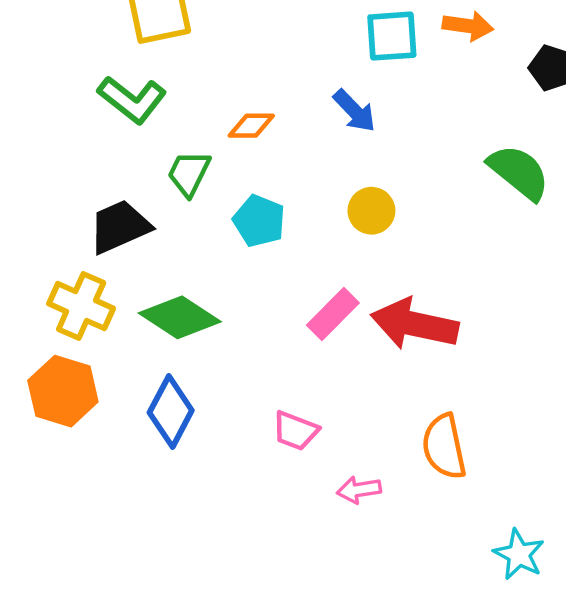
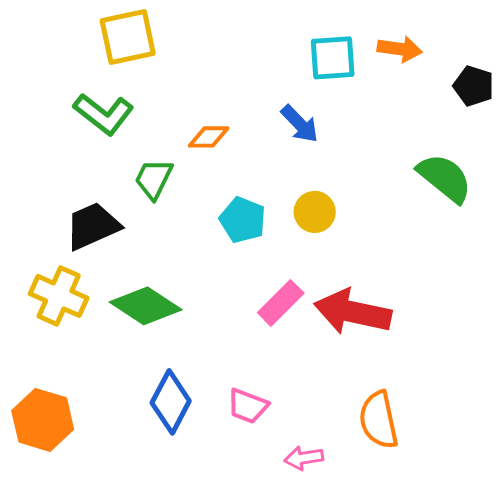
cyan pentagon: (259, 221) -> (243, 220), moved
orange hexagon: (63, 391) -> (43, 420), moved
blue diamond: (171, 411) -> (171, 402), moved

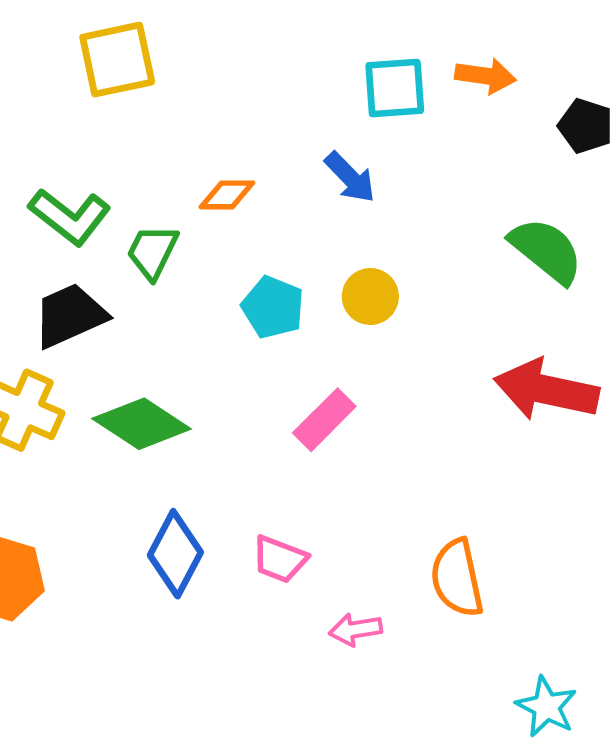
green L-shape: (104, 114) -> (70, 217), moved
red arrow: (353, 312) -> (546, 390), moved

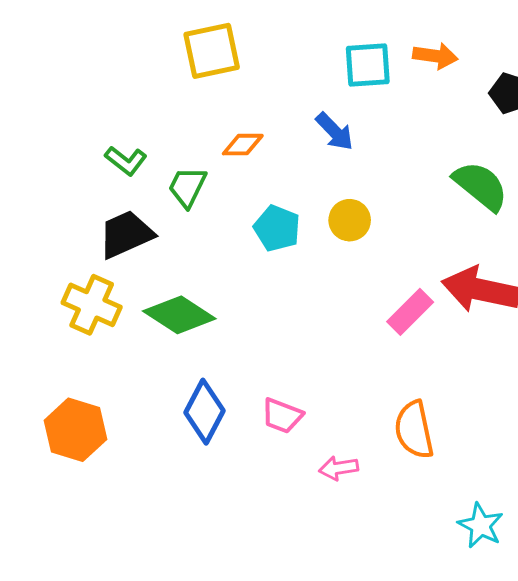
yellow square: (117, 60) -> (212, 51), moved
green L-shape: (70, 217) -> (126, 161), size x0.7
pink rectangle: (324, 420) -> (410, 312), moved

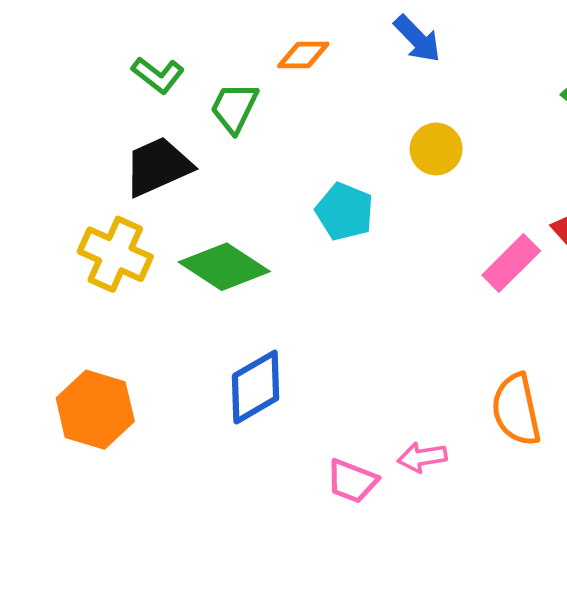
cyan pentagon: (277, 228) -> (345, 212), moved
blue diamond: (205, 412) -> (256, 387), turned 32
pink trapezoid: (282, 416) -> (352, 481), moved

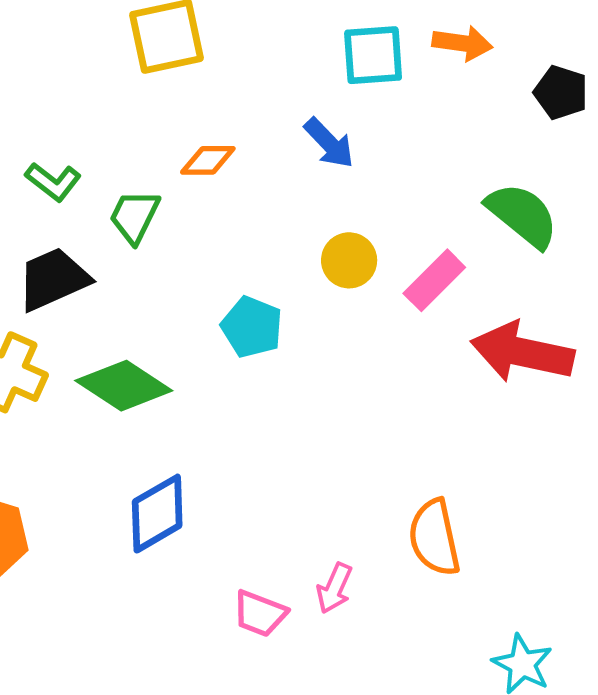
pink rectangle: (511, 263) -> (434, 280), moved
pink arrow: (422, 457) -> (334, 588), turned -57

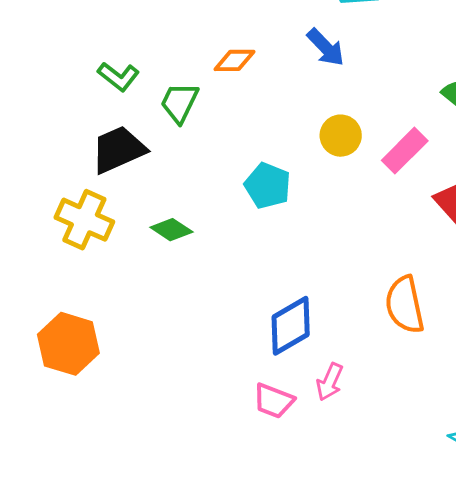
green diamond: (124, 386) -> (171, 230), size x0.6
blue diamond: (157, 514) -> (291, 326), moved
orange semicircle: (434, 538) -> (405, 305), moved

